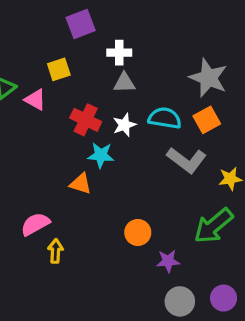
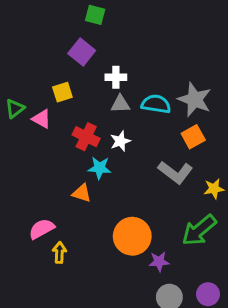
purple square: (81, 24) -> (82, 52), turned -30
cyan semicircle: (165, 118) -> (156, 104), moved
orange circle: (138, 232) -> (132, 236), size x1.6

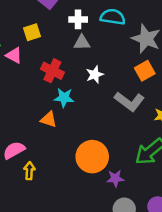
cyan semicircle: (156, 104) -> (113, 17), moved
white star: (120, 141) -> (95, 75), moved

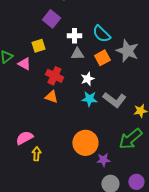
cyan semicircle: (113, 17) -> (101, 34), turned -144
orange square: (145, 71) -> (102, 58), moved
cyan star: (64, 98) -> (89, 99), moved
orange triangle: (49, 119) -> (51, 97), moved

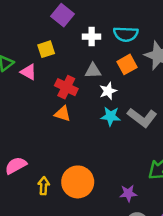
cyan semicircle: (101, 34) -> (126, 34), turned -42
gray triangle: (77, 54) -> (93, 71), moved
pink semicircle: (24, 138) -> (16, 166), moved
orange circle: (85, 143) -> (78, 182), moved

